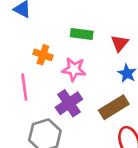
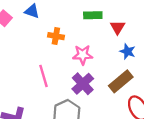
green rectangle: (82, 34) -> (93, 15), moved
orange cross: (43, 55) -> (56, 36), moved

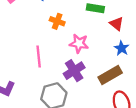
red triangle: (118, 27) -> (116, 24), turned -32

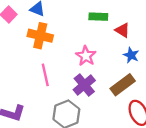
orange cross: (57, 21) -> (40, 36), moved, size x1.5
pink star: (79, 43) -> (86, 56), turned 30

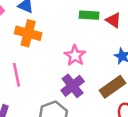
red triangle: (122, 30) -> (113, 20), moved
pink line: (45, 75) -> (17, 75), moved

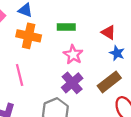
green rectangle: (89, 15) -> (66, 27), moved
red triangle: (113, 20) -> (108, 32), moved

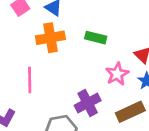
orange cross: (29, 36) -> (50, 38), turned -35
pink star: (73, 55) -> (117, 74), moved

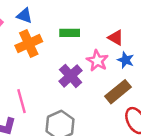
pink line: (30, 80) -> (22, 101), moved
purple cross: (88, 103) -> (71, 76), moved

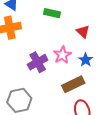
green rectangle: (70, 33) -> (52, 13), moved
red triangle: (116, 38) -> (83, 32), moved

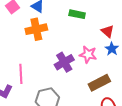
pink star: (62, 55) -> (88, 54), turned -30
blue star: (86, 60) -> (112, 49), moved

